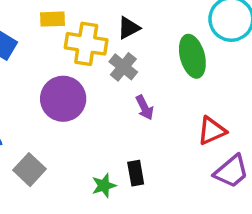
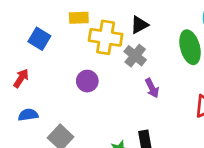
purple circle: (63, 99) -> (87, 81), size x0.6

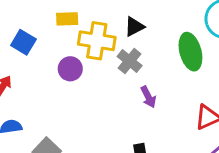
purple circle: (87, 81) -> (70, 69), moved

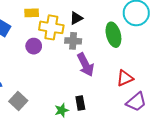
gray cross: (130, 61) -> (73, 41), turned -35
purple arrow: (148, 97) -> (85, 65), size x1.6

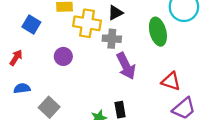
purple circle: (34, 46) -> (63, 56), moved
red triangle: (125, 78) -> (171, 81), turned 42

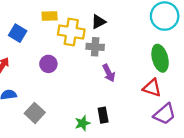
green ellipse: (158, 32) -> (160, 58), moved
purple arrow: (126, 66) -> (109, 73), size x0.7

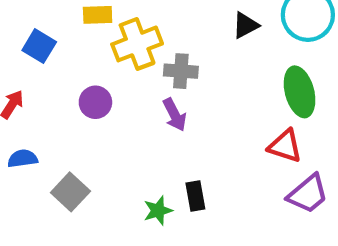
black triangle: (99, 22) -> (245, 25), moved
yellow cross: (71, 32) -> (137, 44), turned -30
purple arrow: (109, 73) -> (175, 115), moved

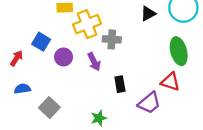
blue square: (39, 46) -> (41, 42), moved
purple arrow: (175, 115) -> (94, 62), moved
purple trapezoid: (308, 194) -> (149, 103), moved
black rectangle: (195, 196) -> (120, 84), moved

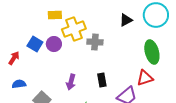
purple circle: (64, 57) -> (54, 44), moved
purple arrow: (94, 62) -> (71, 82), moved, turned 42
red triangle: (170, 82) -> (145, 78), turned -36

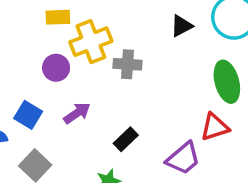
blue square: (35, 44) -> (28, 115), moved
black rectangle: (102, 80) -> (126, 139), moved, turned 56
purple arrow: (71, 82) -> (77, 113), moved, turned -140

